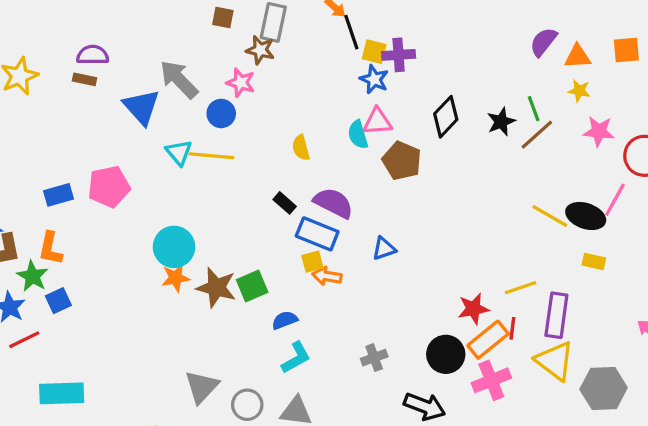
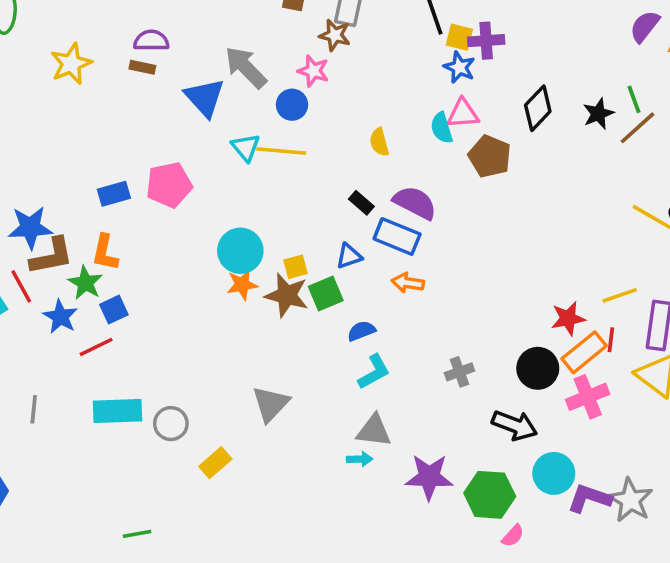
blue triangle: (384, 249) -> (349, 256), moved
yellow square: (312, 262) -> (296, 267), moved
red line: (24, 340) -> (96, 347), moved
gray circle: (247, 405) -> (171, 424), moved

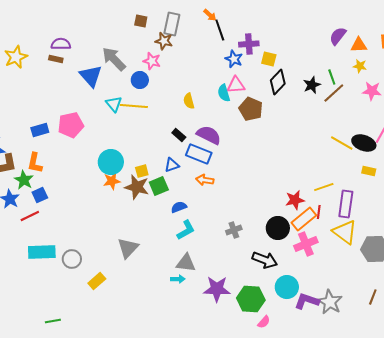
yellow square: (459, 37) -> (269, 59), moved

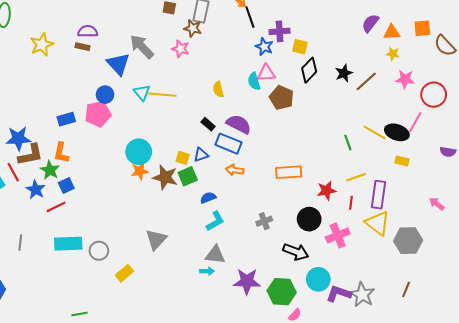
green line: (332, 77) -> (348, 143), moved
blue circle: (140, 80) -> (105, 95), moved
yellow square: (142, 171) -> (183, 158), moved, turned 32
orange rectangle: (304, 219) -> (289, 172), moved, turned 35

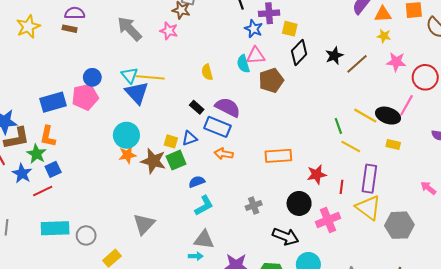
blue triangle: (118, 64) -> (137, 93), moved
brown pentagon: (282, 98) -> (271, 80), turned 30
blue rectangle: (66, 119) -> (53, 102), size x1.4
yellow line: (356, 177) -> (351, 147), moved, turned 48

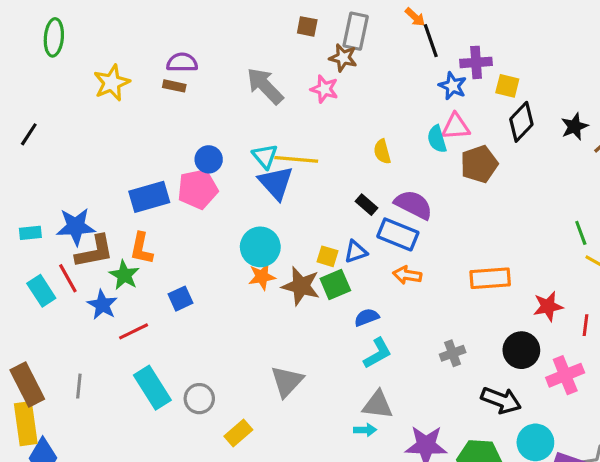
blue square: (53, 169) -> (181, 299), moved
cyan rectangle: (55, 228) -> (152, 388), turned 60

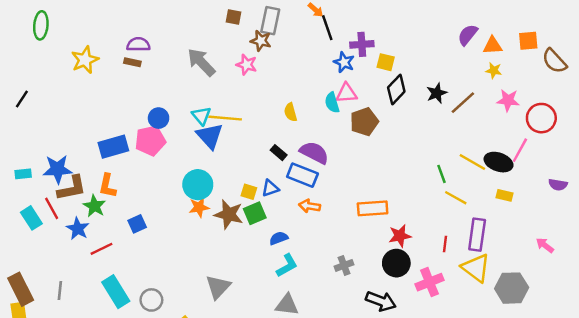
red star: (548, 306) -> (400, 236), moved

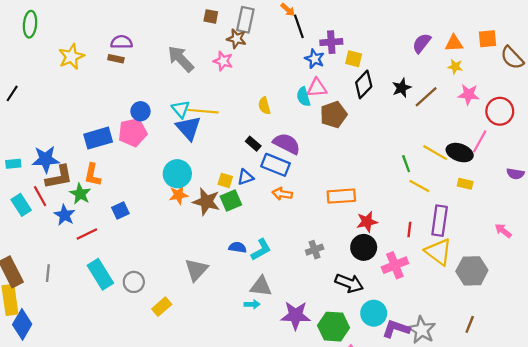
purple semicircle: (468, 35) -> (422, 43), moved
blue semicircle: (279, 238) -> (238, 247), moved, turned 30

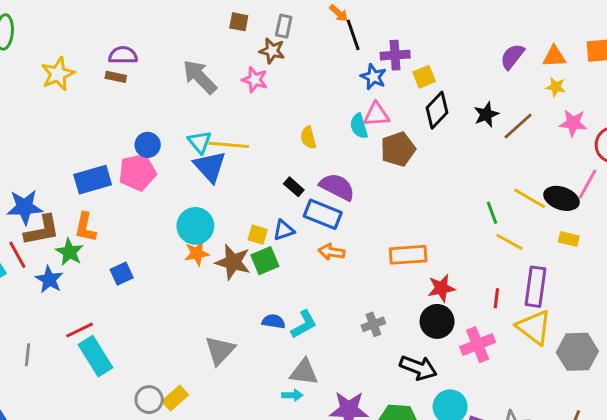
gray rectangle: (245, 20) -> (284, 26), size x0.7
yellow square: (354, 59) -> (424, 77), turned -36
red line: (87, 234) -> (80, 330), moved
gray circle: (134, 282) -> (149, 400), moved

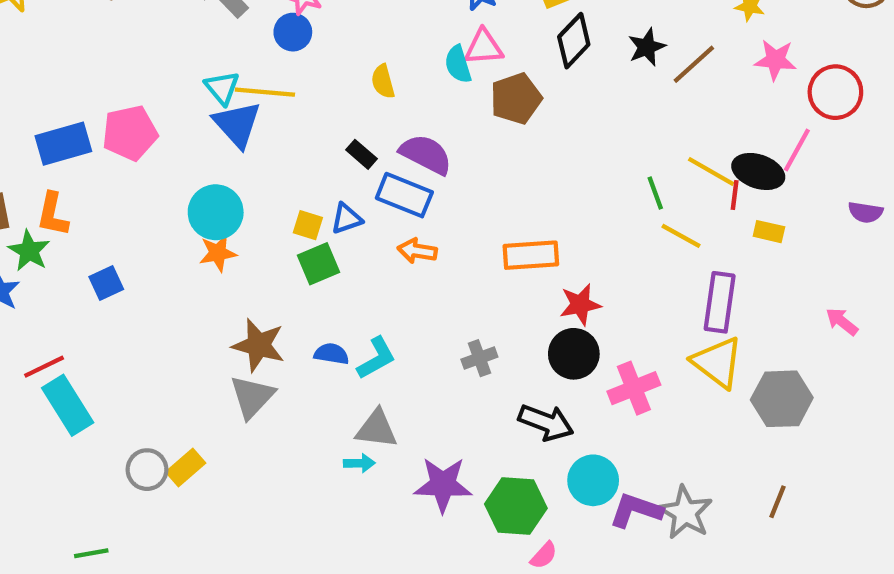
blue circle: (148, 145) -> (293, 32), moved
brown star: (233, 262) -> (259, 345), moved
red line: (496, 298) -> (735, 195), moved

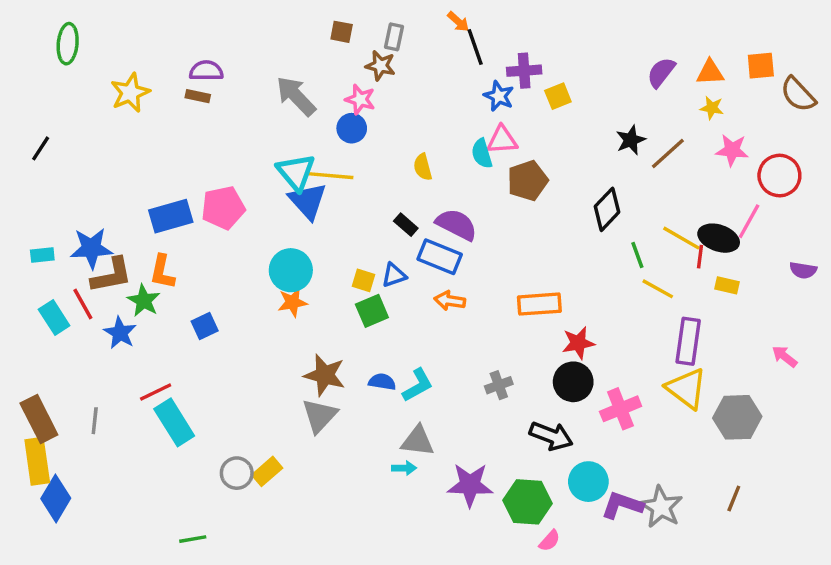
black diamond: (574, 41) -> (607, 209), moved
cyan triangle: (222, 88) -> (296, 172), size x1.4

